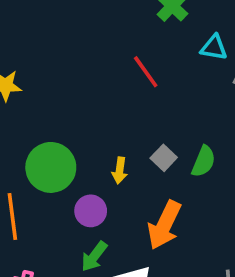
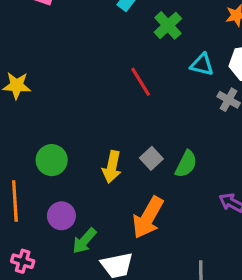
green circle: (51, 167) -> (52, 160), size x0.7
yellow arrow: (120, 170) -> (112, 167), size x1.4
purple circle: (91, 211) -> (61, 216), moved

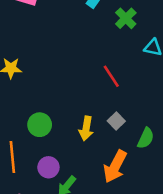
red line: (141, 82) -> (111, 76), moved
green semicircle: (186, 164) -> (146, 138), moved

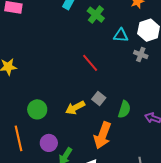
yellow arrow: (86, 128) -> (75, 108), turned 60

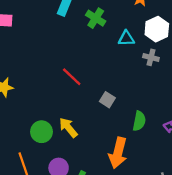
red line: (90, 63) -> (72, 77), moved
gray square: (99, 99) -> (107, 100), moved
yellow arrow: (75, 108) -> (68, 128), moved, turned 84

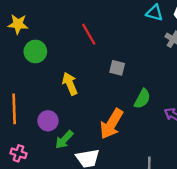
gray square: (107, 100) -> (117, 68), turned -35
green circle: (42, 132) -> (35, 52), moved

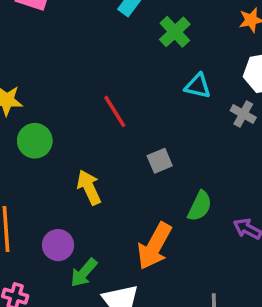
cyan triangle: (155, 13) -> (198, 86), moved
gray square: (117, 68) -> (160, 161), turned -35

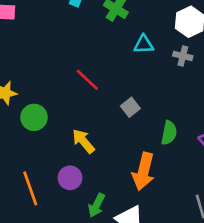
purple circle: (58, 245) -> (70, 178), moved

